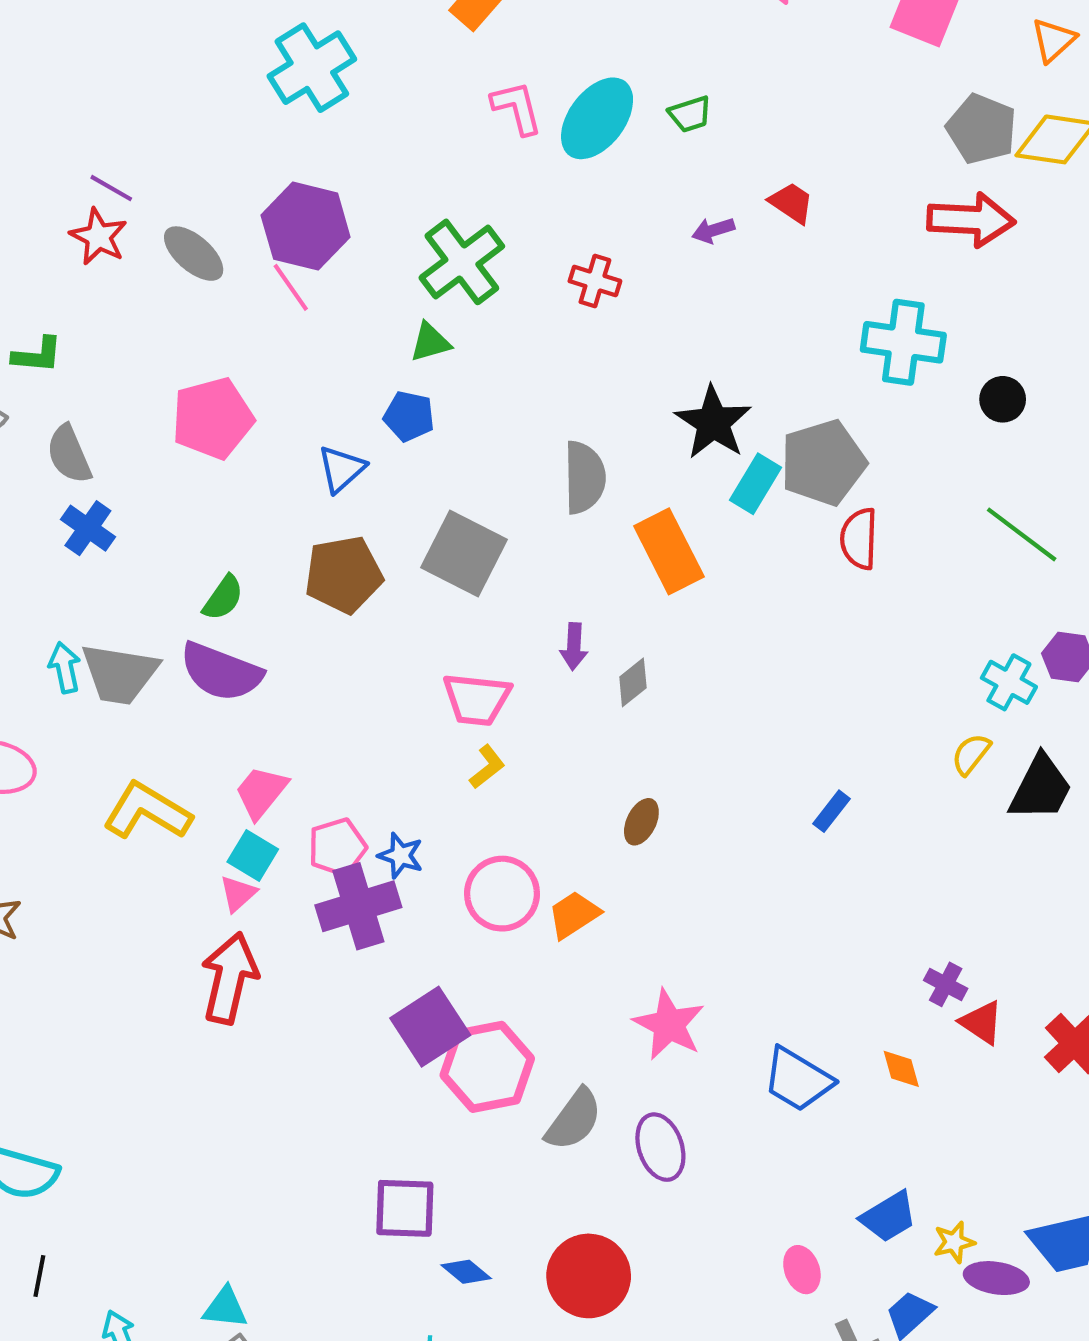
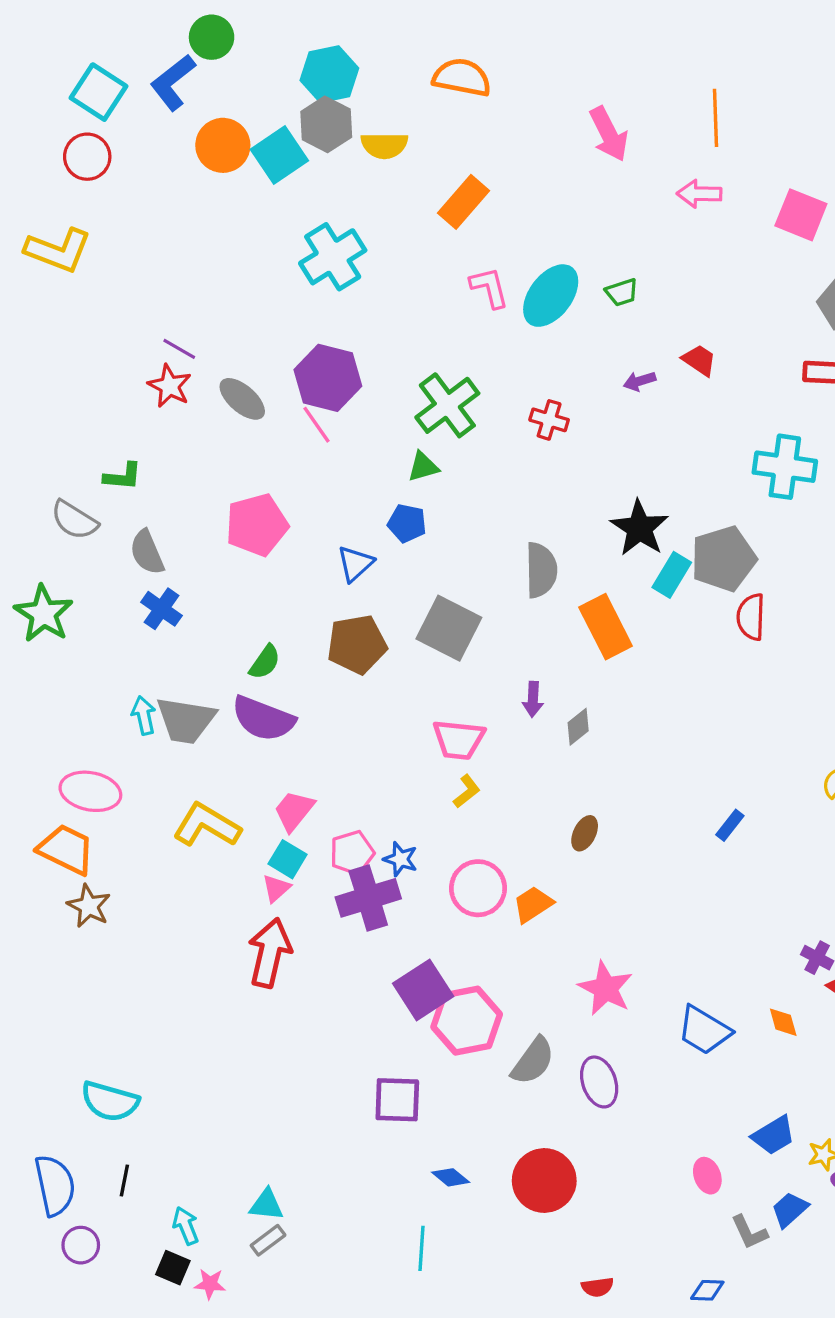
purple square: (405, 1208) -> (397, 1100), moved

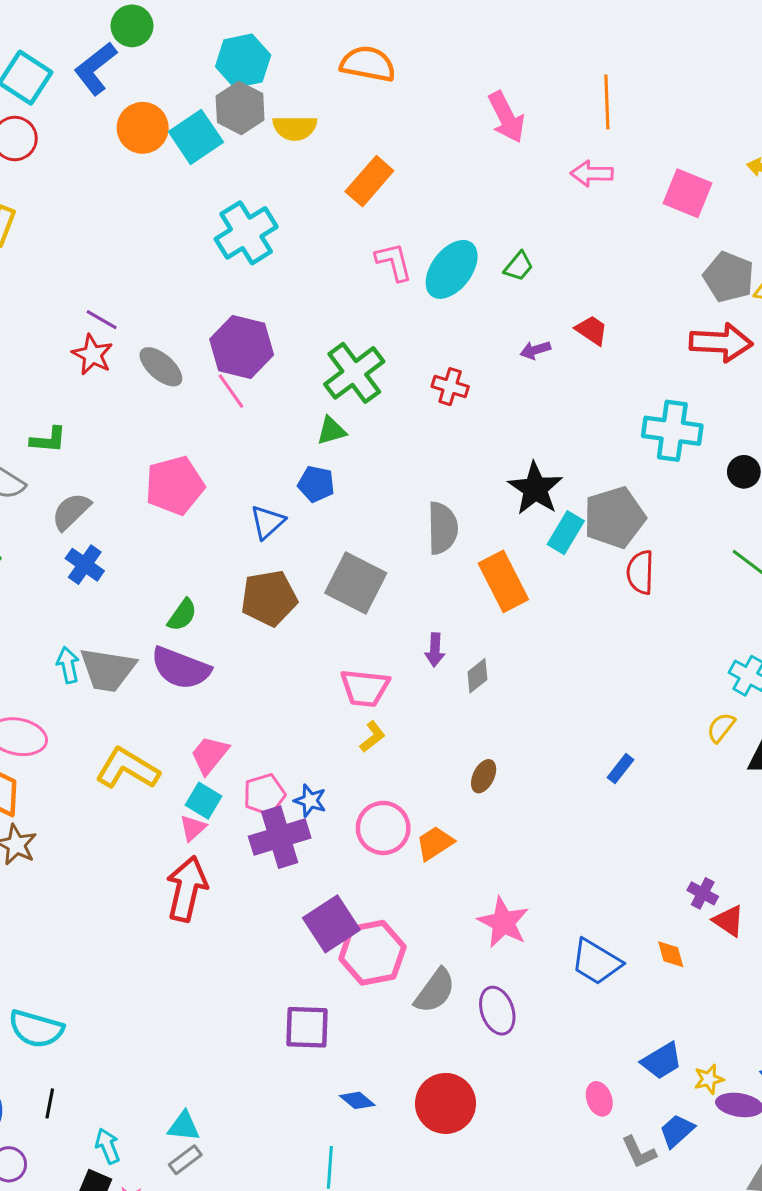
green trapezoid: (622, 292) -> (519, 266), turned -32
gray semicircle: (147, 552) -> (71, 511), turned 69

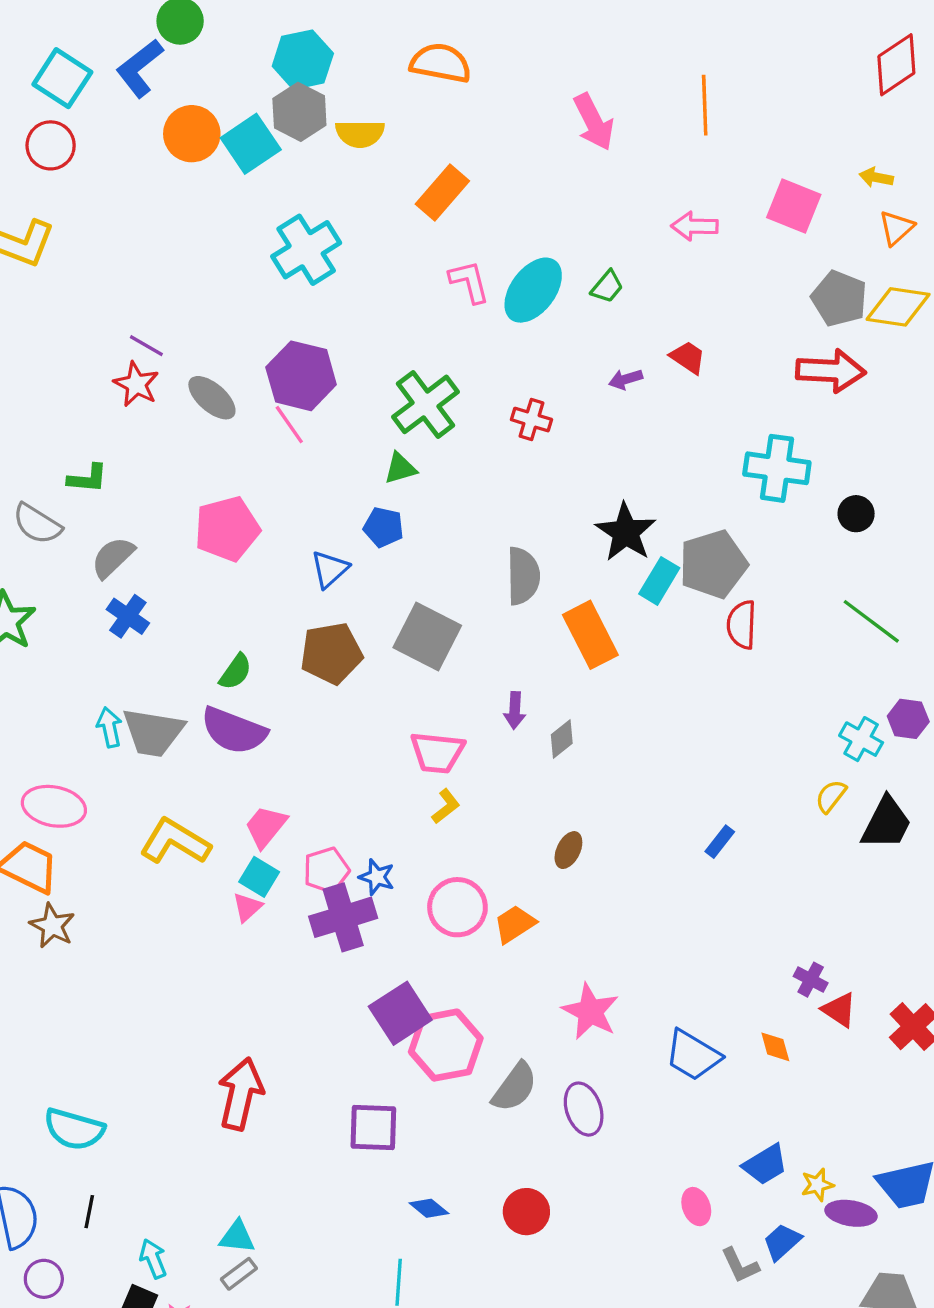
pink arrow: (592, 173) -> (695, 226), moved
red arrow: (187, 889) -> (241, 1094), moved
red circle: (446, 1103) -> (526, 1212), size x0.7

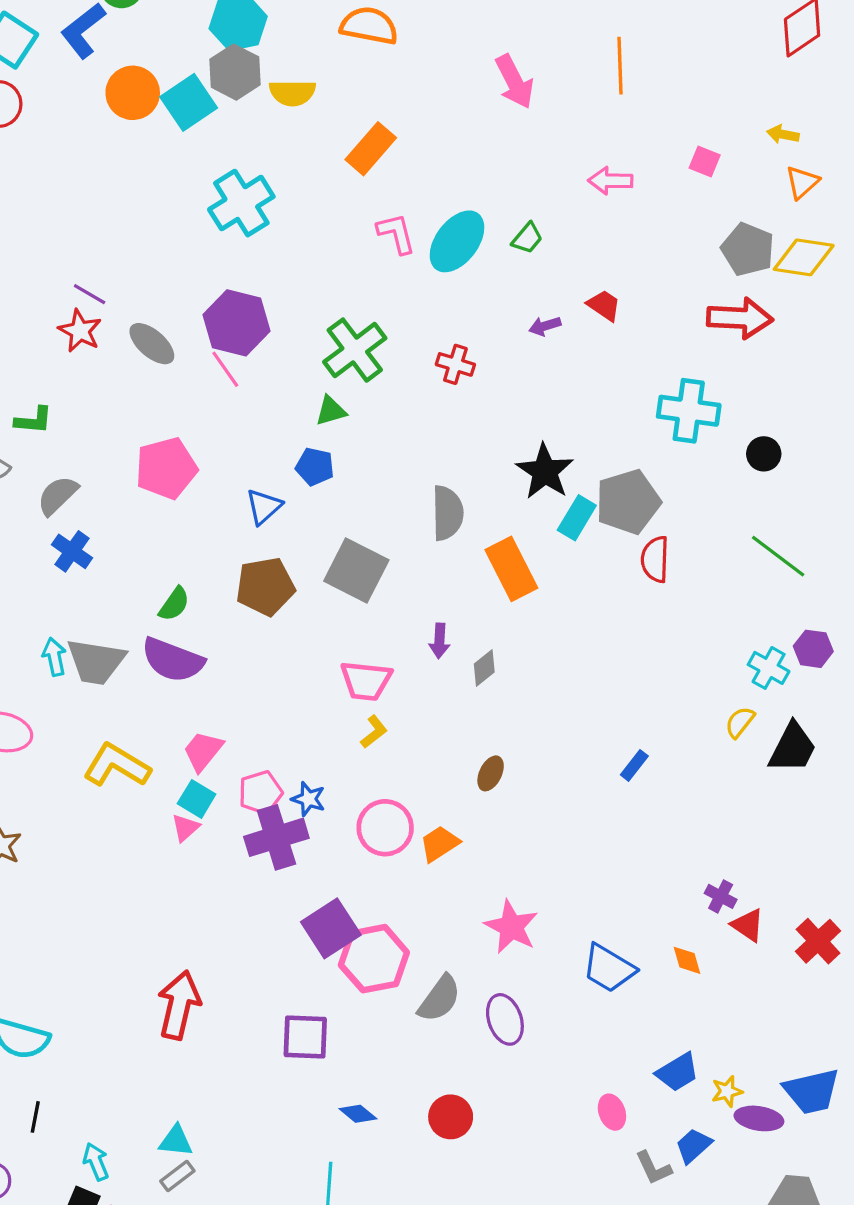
pink square: (794, 206) -> (705, 162), size x0.6

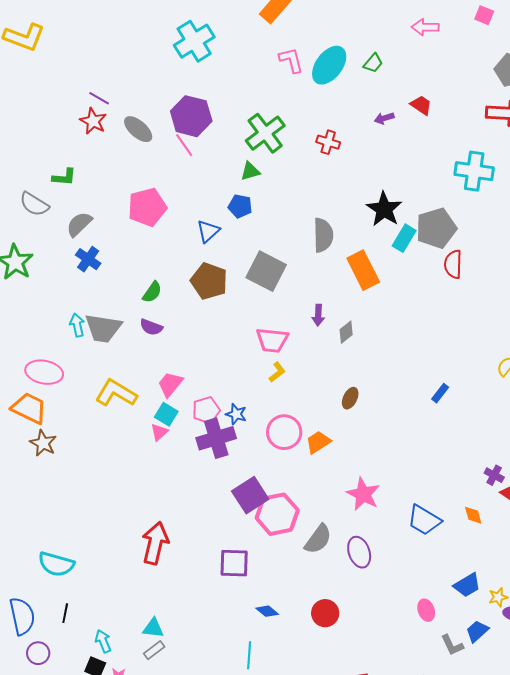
brown pentagon: (265, 586) -> (209, 281), turned 30
purple semicircle: (173, 660) -> (151, 327), size x0.6

